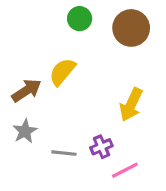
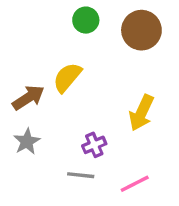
purple cross: (101, 147) -> (94, 145), moved
gray line: (64, 153) -> (81, 175), moved

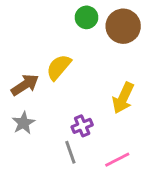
green circle: (86, 20) -> (87, 17), moved
gray line: (81, 175) -> (70, 152), turned 65

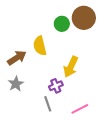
green circle: (87, 17) -> (62, 24), moved
yellow semicircle: (59, 67) -> (40, 46), turned -54
yellow arrow: (123, 98) -> (71, 67), moved

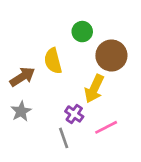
brown circle: (84, 18) -> (111, 55), moved
purple cross: (56, 86) -> (74, 114), turned -32
pink line: (80, 109) -> (106, 127), moved

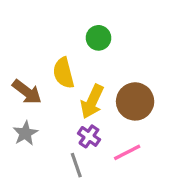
brown circle: (111, 55) -> (135, 101), moved
brown arrow: (22, 77) -> (27, 92), turned 70
yellow arrow: (94, 89) -> (92, 101), moved

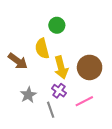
green circle: (98, 38) -> (57, 25), moved
yellow arrow: (92, 101) -> (61, 67), turned -40
gray star: (25, 133) -> (28, 95), moved

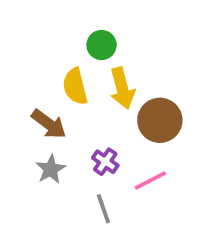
brown arrow: (18, 61) -> (49, 124), moved
yellow arrow: (61, 67) -> (122, 88), moved
gray line: (51, 110) -> (103, 209), moved

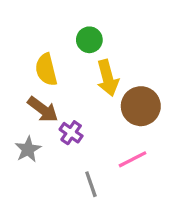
yellow semicircle: (75, 86) -> (46, 70), moved
purple cross: (105, 162) -> (71, 133), moved
gray star: (51, 169) -> (28, 149), moved

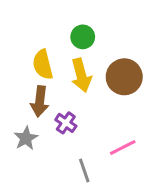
yellow arrow: (108, 78) -> (81, 75), moved
brown circle: (141, 106) -> (124, 77), moved
brown arrow: (43, 109) -> (40, 101), turned 60

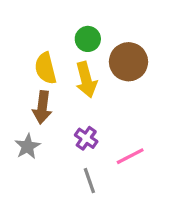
brown circle: (124, 77) -> (128, 62), moved
purple cross: (66, 123) -> (86, 138), moved

